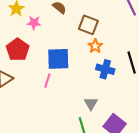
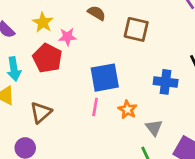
orange star: (95, 46) -> (128, 110), moved
red pentagon: (18, 50) -> (47, 58), moved

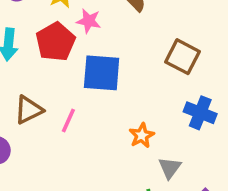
brown square: (136, 29) -> (183, 57), moved
blue square: (105, 78) -> (102, 73), moved
pink line: (95, 107) -> (68, 120), moved

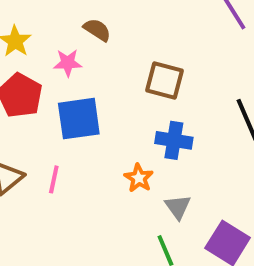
pink star: (89, 21) -> (68, 63), moved
blue cross: (200, 113) -> (174, 140), moved

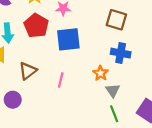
pink line: (54, 179) -> (61, 80), moved
gray triangle: (178, 207) -> (113, 90), moved

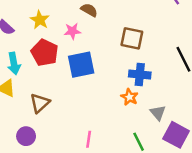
orange star: (101, 73) -> (129, 97), moved
pink line: (61, 80) -> (89, 139), moved
gray triangle: (113, 90) -> (158, 113), moved

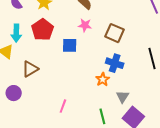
pink star: (72, 31) -> (85, 25), moved
blue square: (81, 65) -> (70, 45), size x0.7

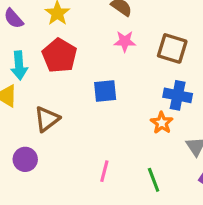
blue square: (70, 45) -> (105, 91), moved
green line: (102, 116) -> (154, 180), moved

